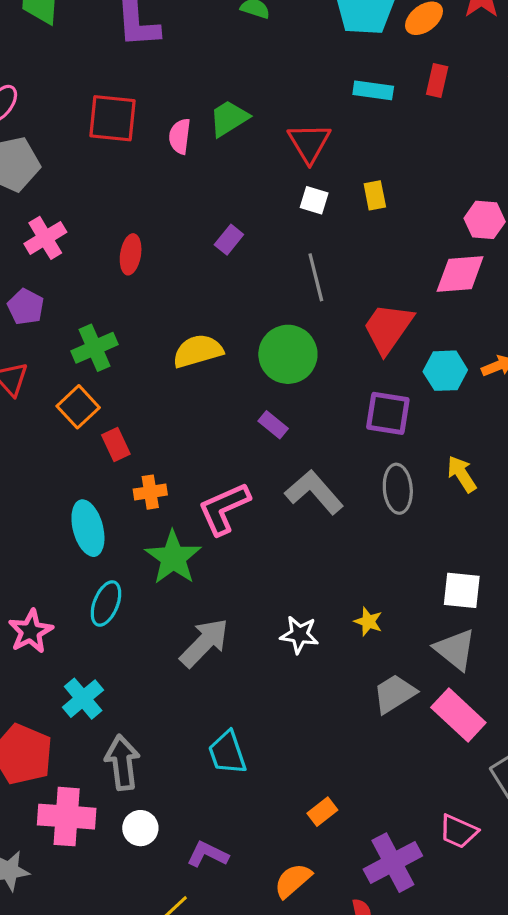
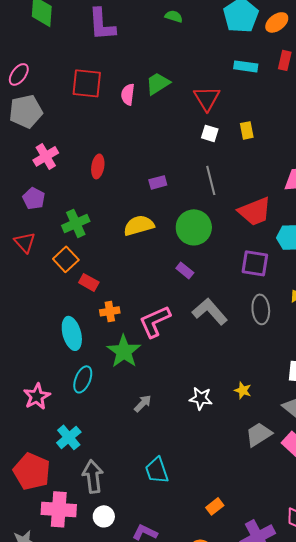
purple rectangle: (229, 240) -> (158, 182), moved, turned 36
red trapezoid: (388, 328) -> (255, 211), turned -147
red rectangle: (116, 444) -> (89, 282), turned -36
gray arrow: (204, 643) -> (143, 403), size x0.6

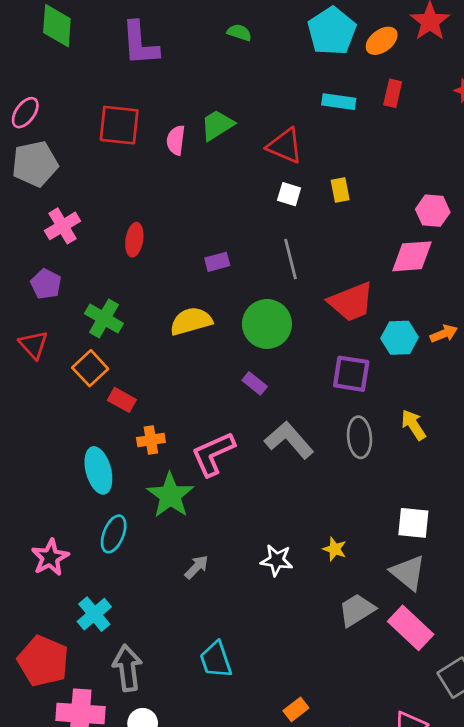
red triangle: (207, 98) -> (285, 146), turned -36
green cross: (76, 223) -> (104, 318), turned -36

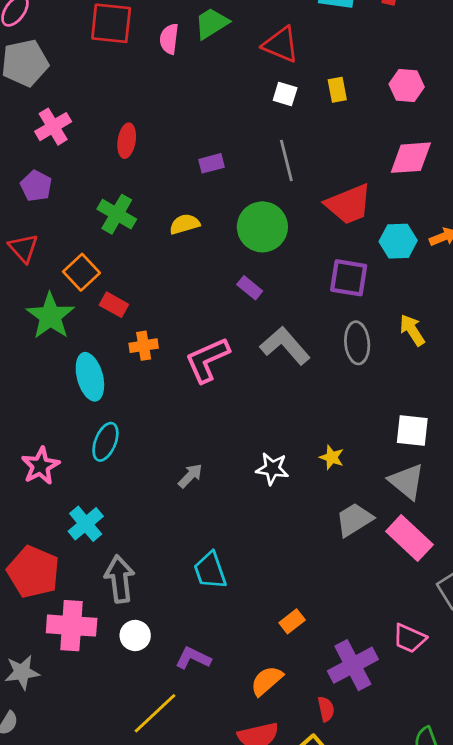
pink hexagon: (433, 211) -> (407, 86), moved
green cross: (104, 318) -> (117, 214), moved
yellow semicircle: (191, 321) -> (185, 224), size x0.7
green star: (170, 495) -> (50, 316), moved

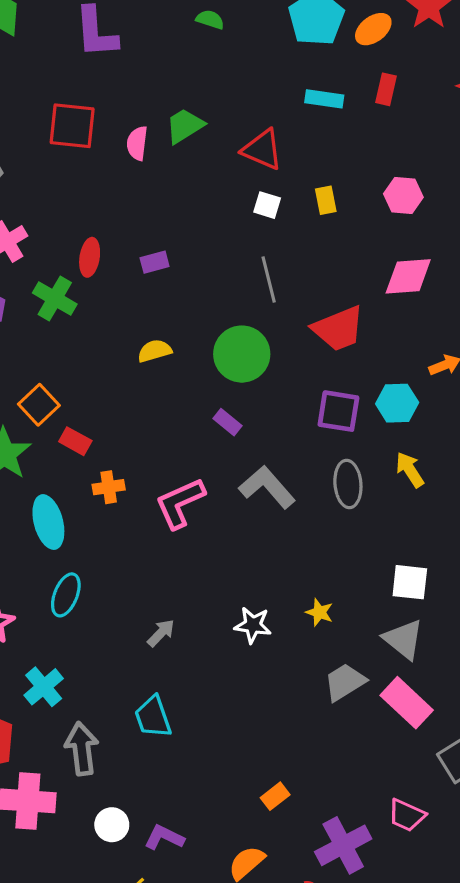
purple rectangle: (211, 163) -> (155, 262), moved
green cross: (117, 214) -> (55, 299), moved
cyan hexagon: (398, 241) -> (397, 403), moved
cyan trapezoid: (210, 570) -> (153, 717), moved
white circle: (135, 635) -> (112, 825), moved

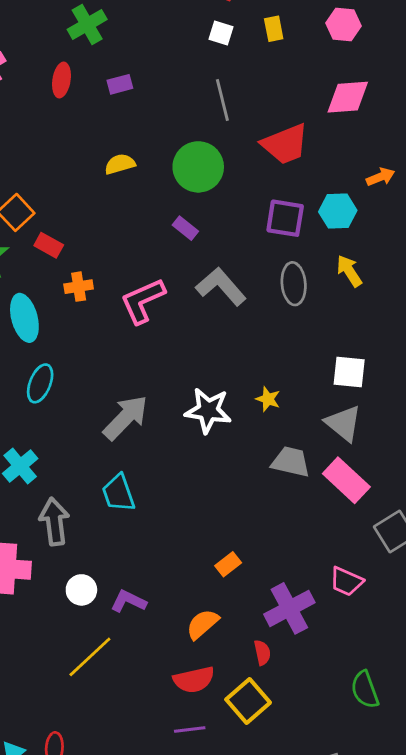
green cross: (55, 299) -> (87, 24), moved, turned 30
white star: (253, 625) -> (208, 410), size x1.4
gray arrow: (161, 633) -> (126, 418), size x1.8
gray trapezoid: (345, 682) -> (291, 462), turned 45

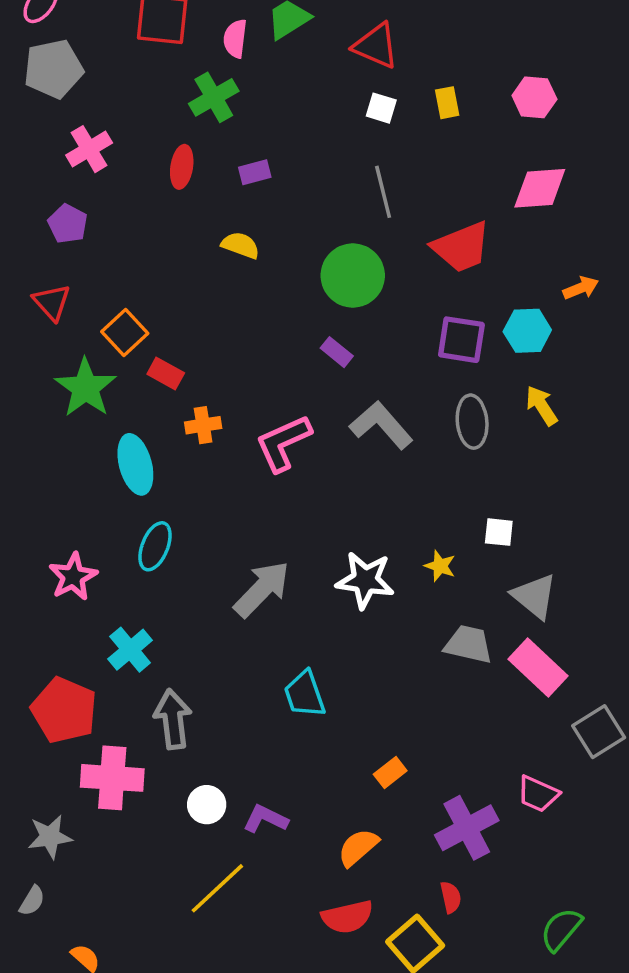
yellow semicircle: (120, 164) -> (240, 245), moved, turned 36
white square: (349, 372) -> (499, 532), moved, size x0.7
cyan trapezoid: (118, 493) -> (305, 694), moved
red semicircle: (262, 653) -> (451, 897), moved
green semicircle: (365, 690) -> (561, 929), turned 60

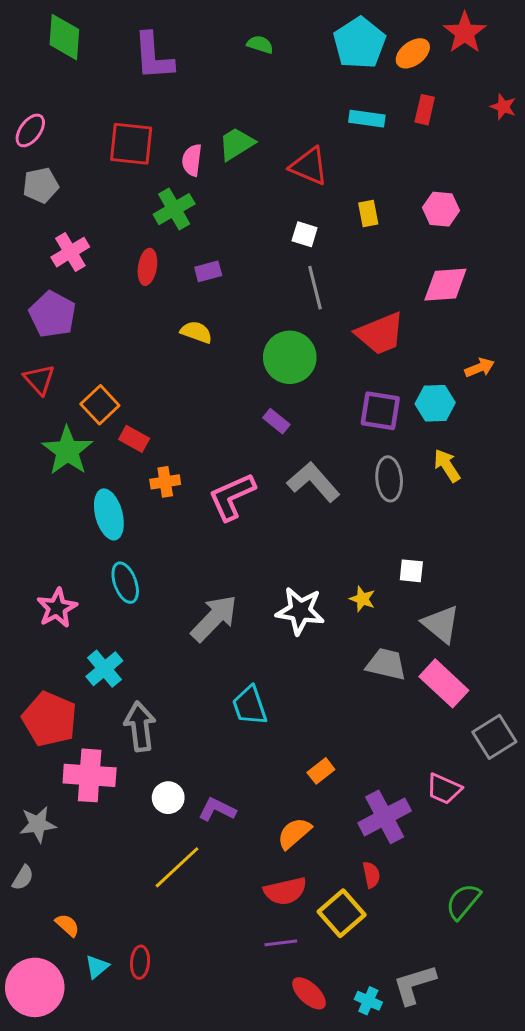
gray pentagon: (53, 69) -> (41, 185), size x0.7
white square: (381, 108) -> (305, 234), moved
purple pentagon: (68, 224) -> (53, 314), size x1.4
cyan ellipse: (155, 546) -> (125, 583), turned -42

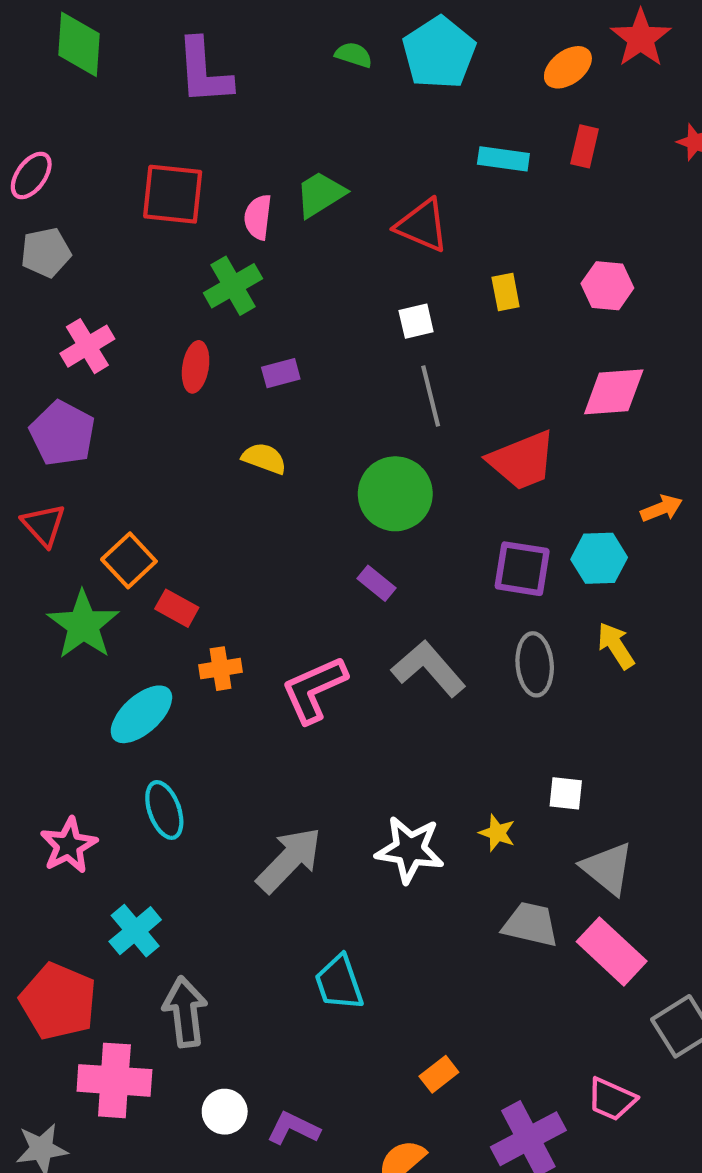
cyan pentagon: (359, 43) -> (439, 53), moved
white square: (305, 234) -> (416, 321), turned -30
cyan ellipse: (109, 514) -> (141, 714), turned 63

